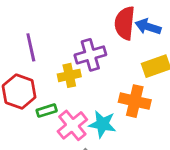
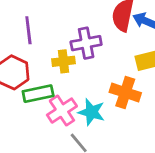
green rectangle: (47, 111) -> (38, 94), size x1.5

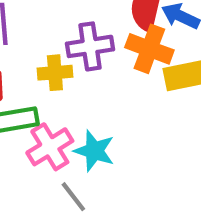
orange cross: (125, 92) -> (149, 49), moved

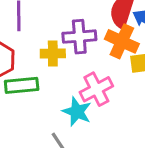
pink cross: (50, 147) -> (96, 89), moved

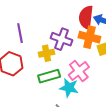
purple cross: (79, 37) -> (61, 39), turned 35
green rectangle: (22, 85) -> (49, 76), moved

